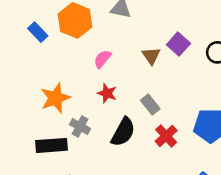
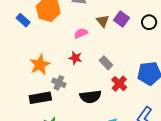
brown triangle: (151, 56) -> (103, 21), moved
pink semicircle: (103, 59) -> (81, 33), moved, turned 32
black semicircle: (123, 132) -> (90, 97), moved, turned 60

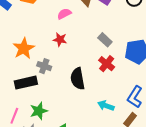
gray rectangle: (106, 63) -> (105, 40), moved
black semicircle: (90, 97) -> (78, 79), turned 90

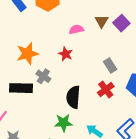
green star: (39, 111) -> (63, 123), moved

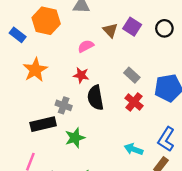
orange star: (27, 54) -> (35, 70), moved
black semicircle: (73, 97) -> (95, 98), moved
green star: (63, 123) -> (75, 138), moved

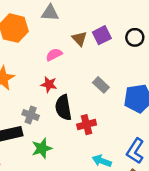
purple square: (132, 27) -> (102, 35), turned 30
red cross: (134, 102) -> (87, 125), moved, turned 36

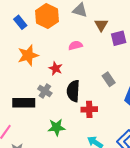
brown triangle: (79, 39) -> (101, 25), moved
red star: (49, 84) -> (56, 68), moved
green star: (42, 148) -> (57, 127), moved

